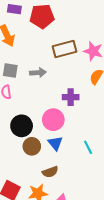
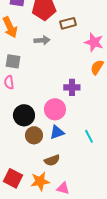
brown rectangle: (65, 49) -> (68, 23), moved, size x0.7
gray arrow: (38, 73) -> (42, 40), moved
blue triangle: (55, 143) -> (57, 132), turned 49

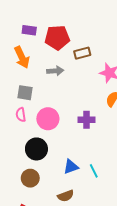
pink circle: (55, 109) -> (48, 119), moved
brown circle: (34, 135) -> (30, 178), moved
cyan line: (89, 136) -> (94, 171), moved

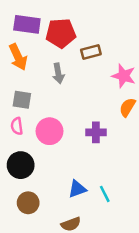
purple rectangle: (29, 30) -> (27, 24), size x1.5
gray arrow: (55, 71) -> (58, 73), turned 84
black circle: (36, 149) -> (21, 165), moved

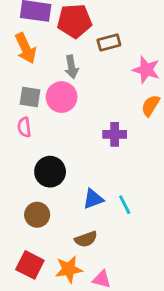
pink circle: (49, 131) -> (62, 97), moved
black circle: (21, 165) -> (50, 172), moved

